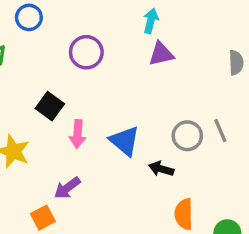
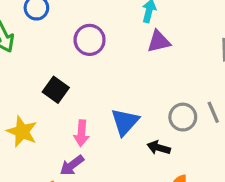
pink arrow: (78, 134) -> (81, 133), moved
blue triangle: (125, 141) -> (125, 122), turned 32

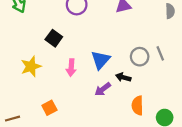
yellow star: (22, 132) -> (31, 66), turned 30
purple arrow: (72, 165) -> (103, 89), moved

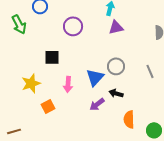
black square: (54, 38) -> (52, 57), turned -35
gray circle: (140, 57) -> (116, 66), moved
orange square: (49, 108) -> (48, 106), moved

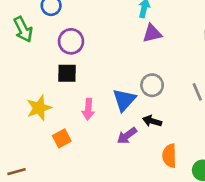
purple circle: (73, 26) -> (71, 41), moved

